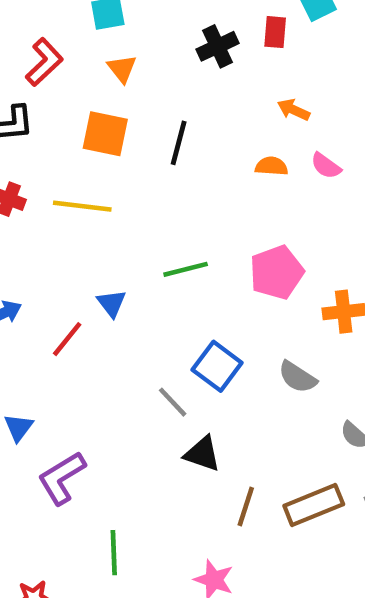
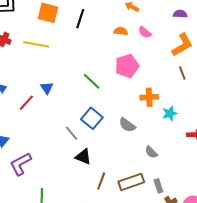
green line: (186, 269) -> (92, 81), moved, turned 54
pink pentagon: (277, 272) -> (127, 66), moved

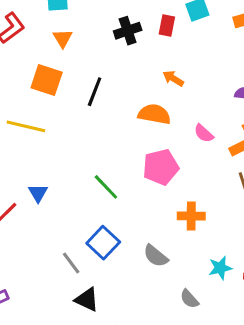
orange semicircle: (121, 31) -> (154, 114), size x1.5
pink semicircle: (145, 32) -> (204, 133), moved
cyan star: (170, 113) -> (220, 268), moved

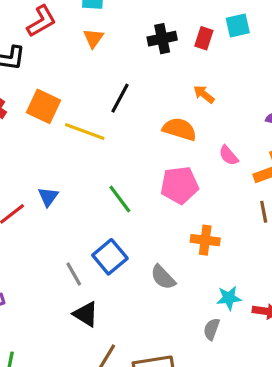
orange square: (47, 80) -> (44, 106), moved
yellow line: (26, 126) -> (85, 132), moved
gray semicircle: (189, 299) -> (212, 329), moved, turned 55

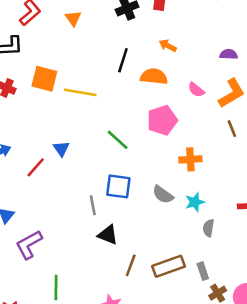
black line: (120, 98) -> (123, 60), moved
blue square: (110, 257) -> (118, 186), turned -32
gray line: (74, 274) -> (93, 205), turned 30
cyan star: (229, 298) -> (195, 202), moved

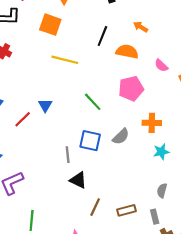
orange square: (44, 79) -> (50, 25), moved
gray semicircle: (163, 195) -> (121, 137), moved, turned -84
cyan star: (195, 202) -> (161, 152), moved
gray semicircle: (208, 228) -> (162, 191), moved
brown rectangle: (169, 266) -> (127, 210), size x0.7

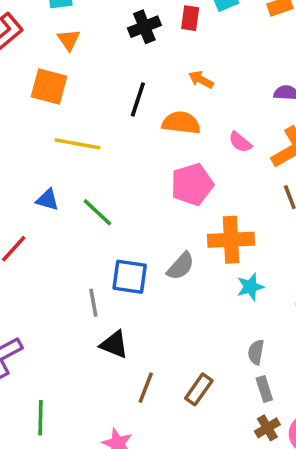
green line: (93, 102) -> (97, 212), moved
blue triangle: (45, 105) -> (47, 200), moved, turned -40
orange cross: (152, 123) -> (231, 240), size x1.4
brown rectangle: (127, 210) -> (199, 389), turned -36
gray rectangle: (155, 217) -> (264, 389), moved

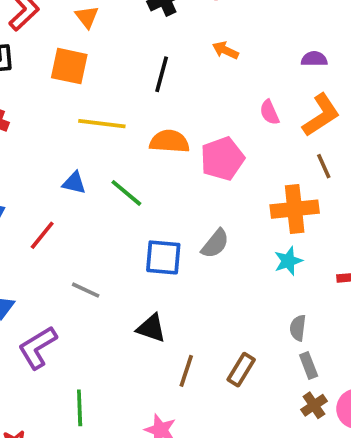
orange semicircle: (181, 123) -> (169, 141), moved
pink semicircle: (240, 142) -> (269, 112), turned 30
orange cross: (231, 240) -> (295, 209), moved
gray line: (93, 303) -> (86, 290), moved, turned -52

